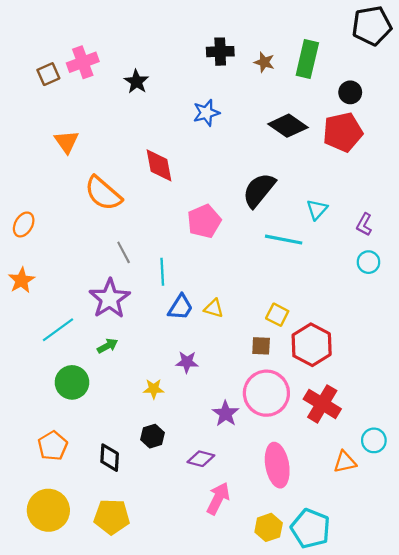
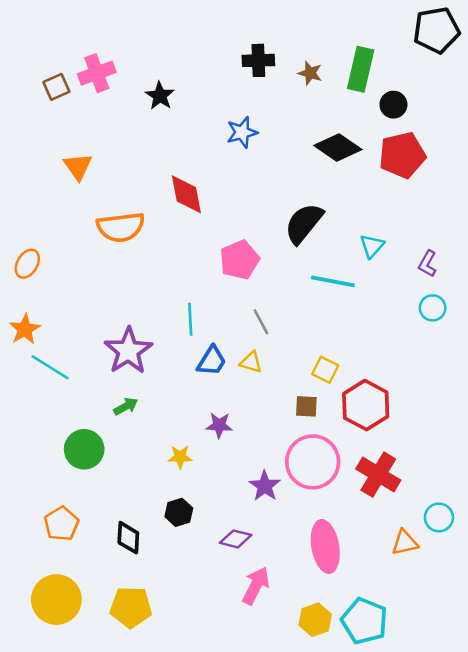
black circle: (350, 92) -> (393, 105), moved
orange semicircle: (103, 193) -> (121, 227), turned -48
gray line: (124, 252) -> (261, 322), moved
cyan line: (58, 330) -> (50, 367), moved, turned 68

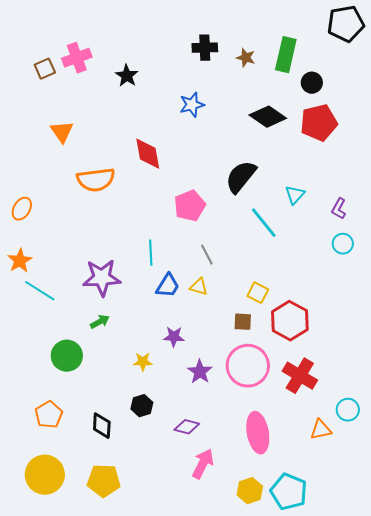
cyan line: (333, 281) -> (264, 223), turned 40
purple star: (128, 351) -> (102, 278), turned 30
purple star: (265, 486) -> (200, 372), moved

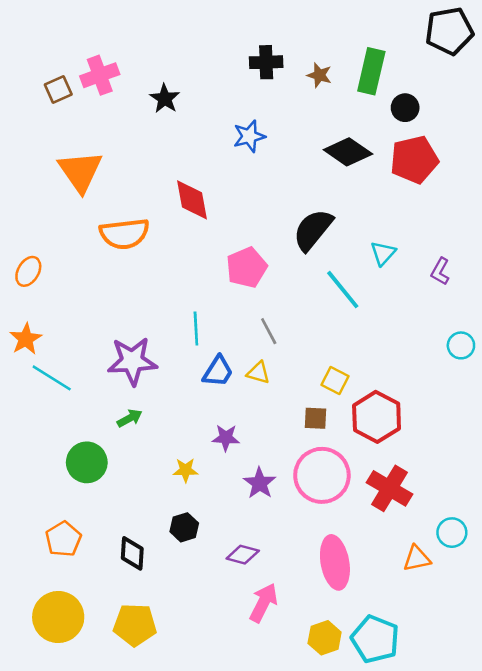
orange triangle: (62, 132) -> (80, 171), size x1.5
cyan circle: (343, 244) -> (461, 345), moved

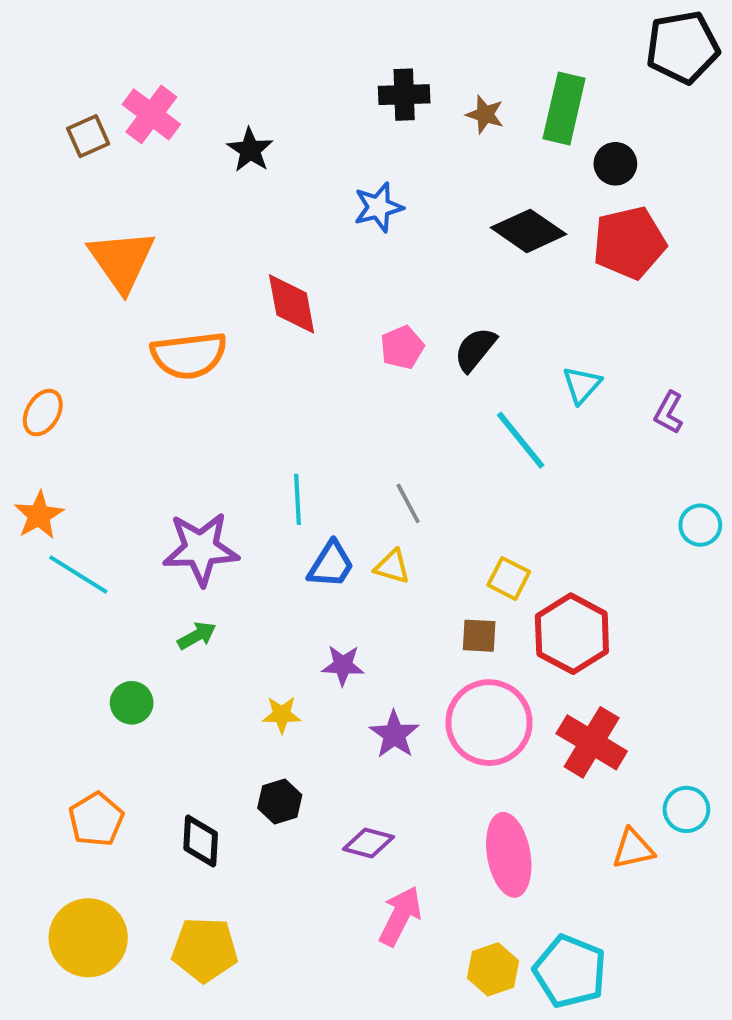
pink cross: (100, 75) -> (151, 114), turned -33
black semicircle: (313, 230) -> (475, 349), size x0.7
pink pentagon: (247, 267) -> (402, 347), moved, size x0.7
green circle: (87, 462) -> (132, 703), size x0.7

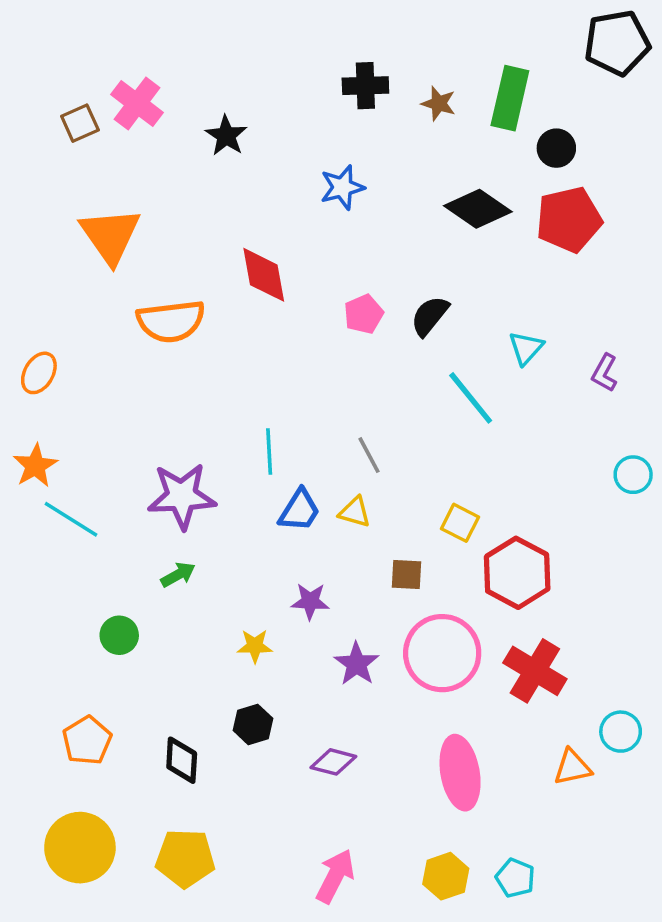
brown square: (479, 636) -> (406, 575), moved
pink arrow: (400, 916) -> (335, 876), moved
cyan pentagon: (570, 971) -> (515, 878), size x0.6

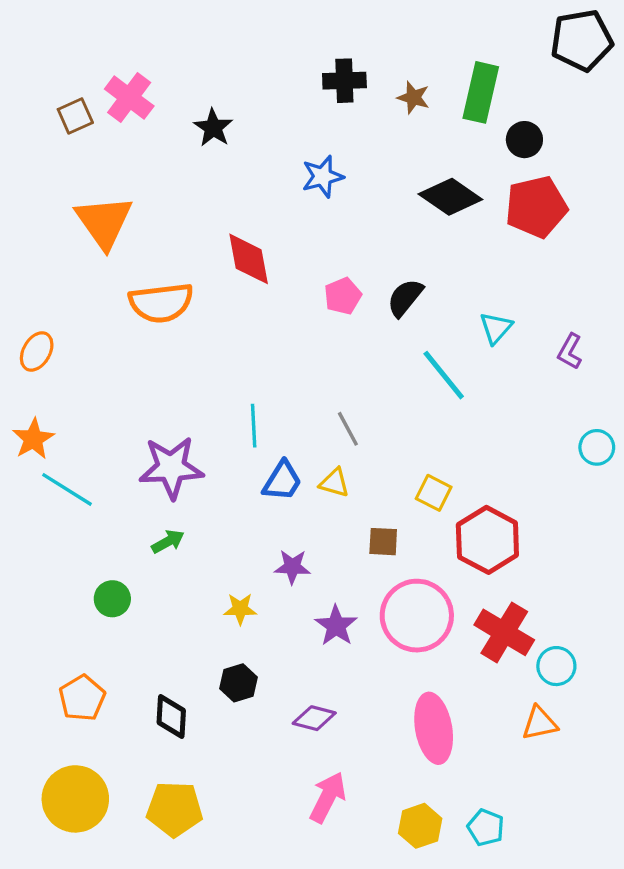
cyan circle: (621, 732) -> (556, 666), moved
pink arrow: (335, 876) -> (328, 797), moved

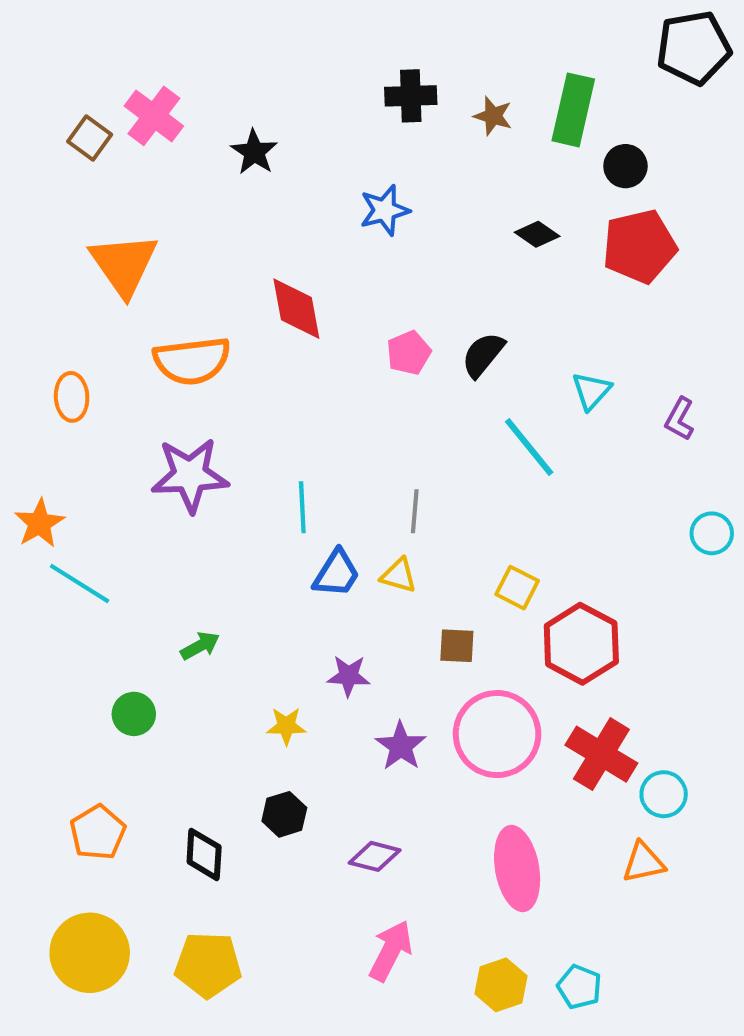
brown square: (75, 116) -> (90, 138), turned -30
black diamond: (450, 197) -> (537, 234), size x0.6
orange ellipse: (37, 351) -> (72, 397), moved, turned -33
gray line: (348, 429) -> (415, 511), turned 33
purple star: (171, 468) -> (190, 475), moved

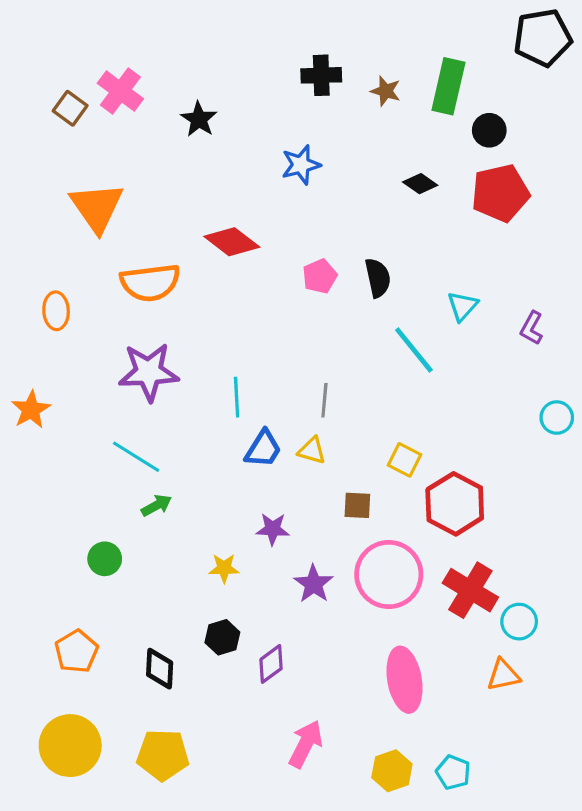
red diamond: (296, 309) -> (232, 242), turned -42
black semicircle: (483, 355) -> (378, 278), turned 129
cyan line: (80, 584) -> (136, 457), moved
purple diamond: (375, 856) -> (271, 664), moved, turned -51

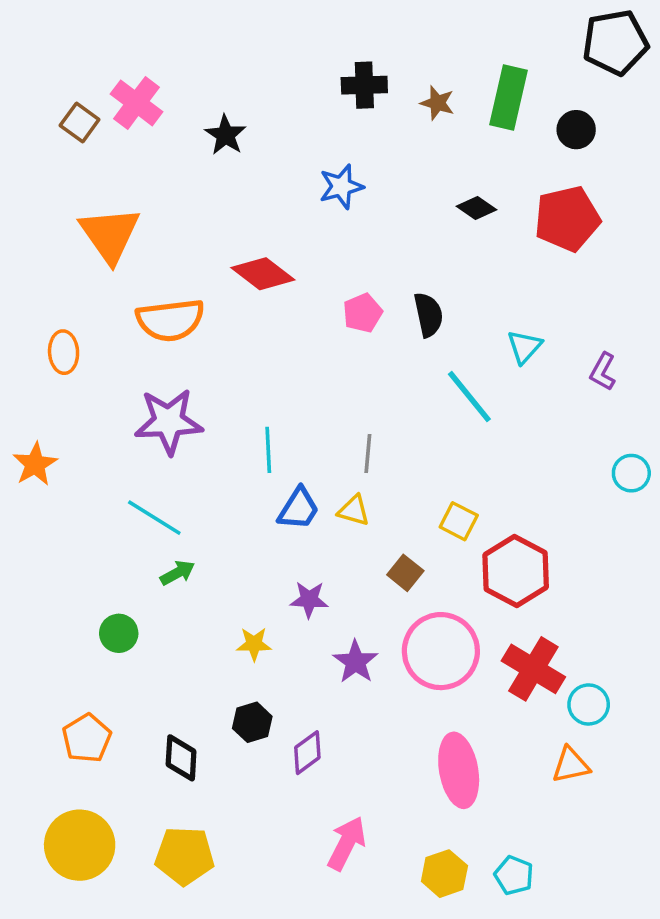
black circle: (489, 130) -> (576, 130), moved
brown square: (357, 505) -> (405, 573), turned 36

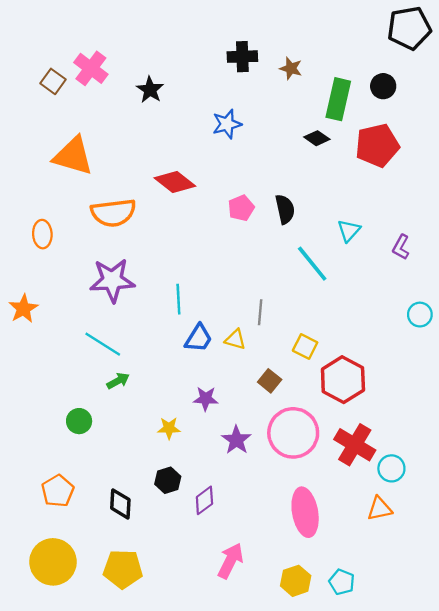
green rectangle: (509, 98) -> (338, 99), moved
orange triangle: (110, 235) -> (73, 156), turned -39
gray line: (368, 454) -> (260, 312), moved

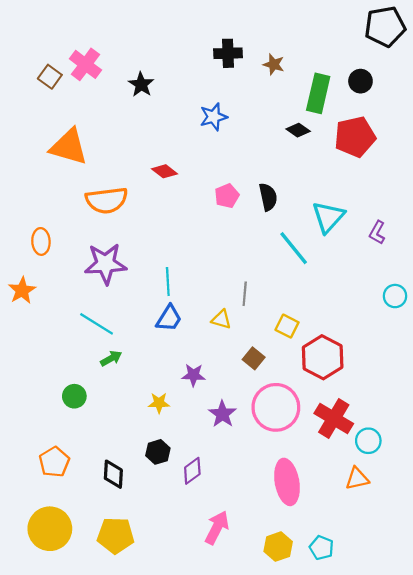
red diamond: (175, 182) -> (165, 171), size x0.7
cyan triangle: (349, 231) -> (328, 217), size x1.5
orange ellipse: (42, 234) -> (41, 241), moved
blue trapezoid: (199, 338) -> (169, 318), moved

